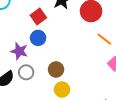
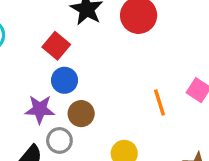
orange line: (104, 39) -> (159, 102), moved, turned 49
brown circle: (56, 69) -> (81, 114), moved

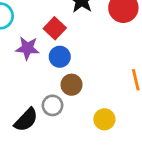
purple star: (40, 109) -> (27, 48), moved

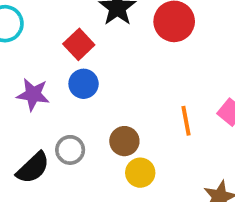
purple star: (27, 48) -> (33, 94), moved
brown circle: (72, 85) -> (124, 141), moved

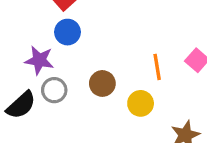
purple star: (33, 94) -> (39, 60), moved
yellow circle: (140, 173) -> (141, 103), moved

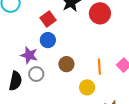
brown circle: (102, 83) -> (66, 64), moved
black semicircle: (21, 105) -> (15, 81), turned -42

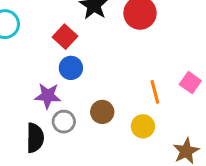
brown circle: (66, 64) -> (102, 112), moved

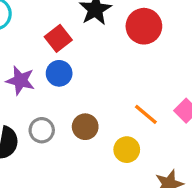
orange line: (155, 92) -> (146, 114), turned -45
purple star: (48, 96) -> (20, 81), moved

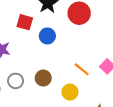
red square: (58, 38) -> (25, 22), turned -35
blue circle: (59, 73) -> (47, 36), moved

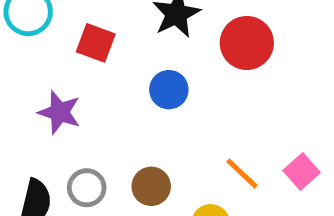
red square: (25, 22) -> (96, 43), moved

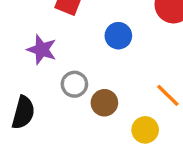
gray circle: (87, 188) -> (74, 84), moved

